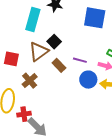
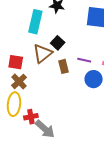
brown rectangle: (59, 65) -> (64, 66), turned 32
brown cross: (30, 81) -> (19, 81), moved

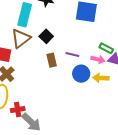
brown triangle: (43, 53) -> (21, 38), moved

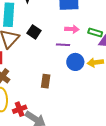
pink arrow: (98, 59) -> (72, 29), moved
brown rectangle: (52, 60) -> (46, 81), moved, turned 32

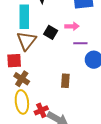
pink arrow: (72, 29) -> (72, 26), moved

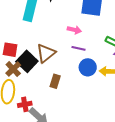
black square: (51, 32) -> (27, 61), moved, size x1.5
brown triangle: (27, 41) -> (46, 53), moved

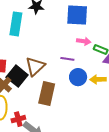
pink arrow: (74, 30) -> (84, 41), moved
brown rectangle: (55, 81) -> (47, 94), size x1.6

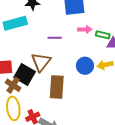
cyan rectangle: (16, 24) -> (15, 23), turned 75
purple line: (67, 59) -> (55, 38), moved

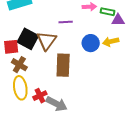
purple line: (55, 38) -> (66, 22), moved
black square: (25, 74) -> (28, 39), moved

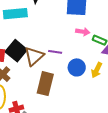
purple line: (66, 22) -> (55, 52), moved
yellow arrow: (111, 42) -> (97, 70), turned -63

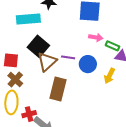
black square: (16, 51) -> (38, 46), moved
blue circle: (77, 67) -> (88, 64), moved

